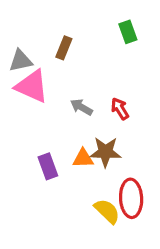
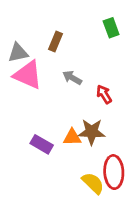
gray arrow: (81, 107) -> (72, 78), moved
purple rectangle: (48, 166) -> (42, 144), turned -40

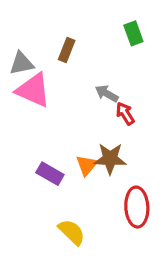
gray arrow: (72, 78) -> (107, 93), moved
orange triangle: (72, 137) -> (87, 165), turned -48
yellow semicircle: (93, 183) -> (72, 232), moved

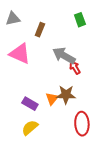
gray triangle: (22, 63) -> (13, 19), moved
gray arrow: (107, 93) -> (64, 56), size x1.6
yellow semicircle: (72, 232) -> (30, 128), moved, turned -84

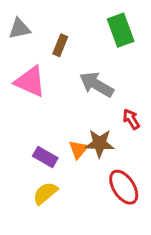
green rectangle: (80, 20) -> (121, 30), size x1.5
red arrow: (75, 68) -> (131, 119), moved
red ellipse: (82, 124) -> (124, 187), turned -30

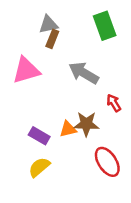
gray triangle: (20, 29) -> (48, 24), moved
pink triangle: (30, 81) -> (26, 70), turned -40
orange triangle: (78, 149) -> (68, 129), turned 36

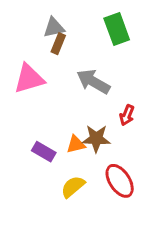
red arrow: (114, 103) -> (127, 115), turned -126
yellow semicircle: (39, 167) -> (73, 187), moved

